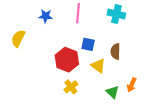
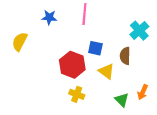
cyan cross: (116, 14) -> (139, 31), moved, turned 36
yellow cross: (71, 87) -> (77, 94), turned -32

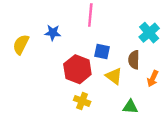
blue star: (49, 17) -> (53, 33), moved
orange arrow: (143, 92) -> (153, 79), moved
green triangle: (122, 100) -> (130, 107), turned -40

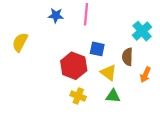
blue star: (53, 33) -> (56, 15), moved
green triangle: (130, 107) -> (113, 96), moved

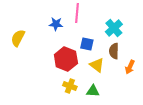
blue star: (56, 15) -> (56, 24), moved
cyan cross: (142, 31) -> (114, 28), moved
green triangle: (113, 96) -> (93, 91), moved

